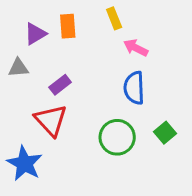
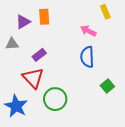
yellow rectangle: (114, 18) -> (105, 12), moved
green circle: (117, 137) -> (55, 99), moved

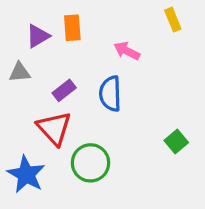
pink arrow: (88, 31) -> (127, 51), moved
blue semicircle: (87, 57) -> (110, 94), moved

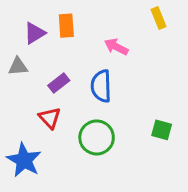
red triangle: (54, 128) -> (50, 118), size x0.7
green square: (176, 141) -> (162, 130), turned -35
green circle: (90, 163) -> (97, 137), moved

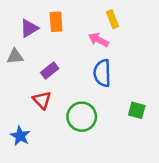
yellow rectangle: (159, 18) -> (112, 19), moved
blue semicircle: (101, 86) -> (102, 73), moved
blue star: (24, 160) -> (20, 136), size x0.7

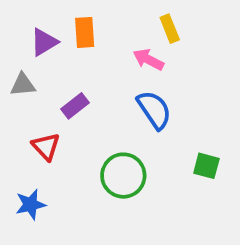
blue semicircle: (102, 73) -> (154, 110), turned 148
red triangle: (42, 100) -> (46, 147), moved
blue star: (20, 136) -> (31, 205), turned 30

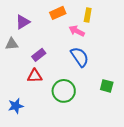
yellow rectangle: (170, 29) -> (88, 15), turned 32
orange rectangle: (85, 32) -> (58, 13), moved, turned 70
red triangle: (46, 147) -> (35, 76), moved, turned -49

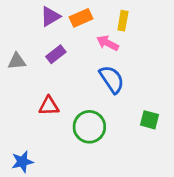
purple triangle: (23, 22) -> (50, 16), moved
purple rectangle: (39, 55) -> (56, 54), moved
blue star: (16, 106) -> (22, 162), moved

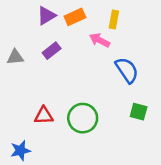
blue semicircle: (112, 79) -> (127, 70), moved
red triangle: (49, 106) -> (44, 116), moved

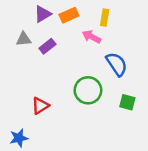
gray triangle: (15, 57) -> (24, 39), moved
red triangle: (44, 116) -> (40, 106), turned -30
green circle: (83, 118) -> (88, 90), moved

